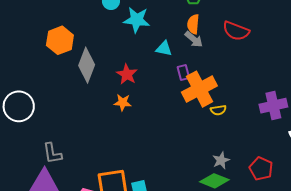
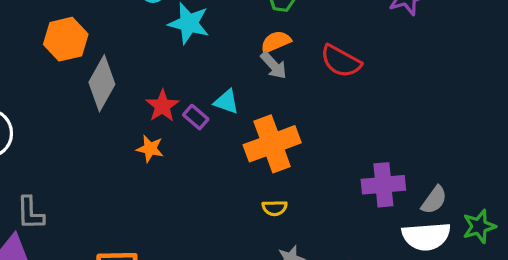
orange semicircle: (193, 24) -> (276, 42), turned 54
cyan triangle: (164, 49) -> (226, 102), moved
purple rectangle: (183, 73) -> (196, 117), moved, turned -42
yellow semicircle: (218, 110) -> (275, 208), moved

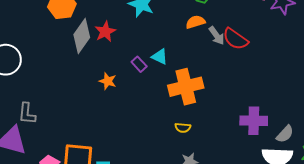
gray arrow: (274, 65) -> (217, 36), moved
red star: (162, 106) -> (105, 32), moved

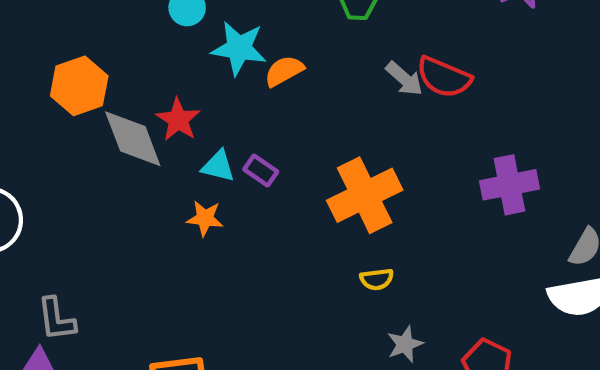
orange semicircle: (195, 22) -> (284, 71), moved
gray diamond: (82, 36) -> (133, 139), turned -44
cyan triangle: (160, 57) -> (218, 166), moved
purple cross: (254, 121) -> (509, 185), moved

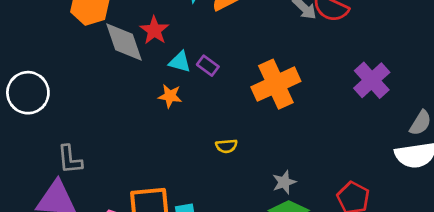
purple cross: (509, 185) -> (372, 80), turned -33
yellow semicircle: (377, 279) -> (226, 146), moved
gray star: (405, 344) -> (284, 182), moved

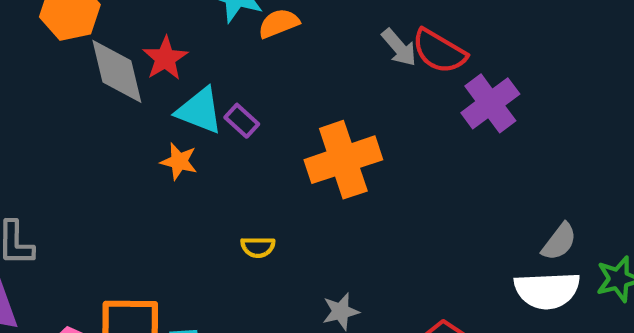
cyan triangle: (180, 62) -> (200, 111), size x1.4
purple cross: (372, 80) -> (490, 103), moved

